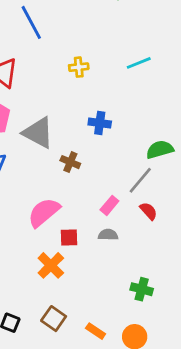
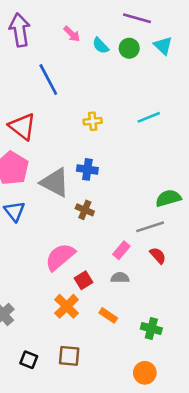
blue cross: (100, 123) -> (87, 169), moved
gray line: (140, 180) -> (150, 227), turned 32
red square: (69, 238) -> (84, 280), turned -30
brown square: (54, 319) -> (69, 356), turned -30
orange rectangle: (96, 331) -> (108, 315), moved

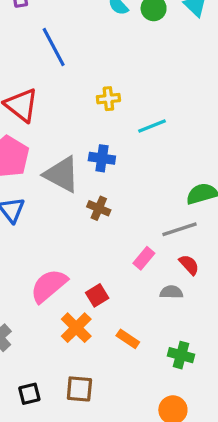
cyan line: (149, 117) -> (152, 126), moved
pink semicircle: (60, 257) -> (49, 286), moved
gray semicircle: (120, 278) -> (171, 292), moved
black square: (29, 360) -> (29, 394), turned -36

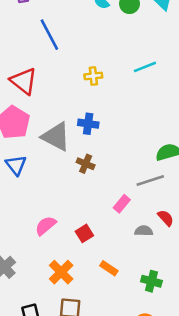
cyan line: (152, 126) -> (145, 67), moved
red semicircle: (189, 265) -> (166, 218), moved
pink semicircle: (49, 286) -> (46, 226), size x0.7
orange cross: (76, 328) -> (61, 272), moved

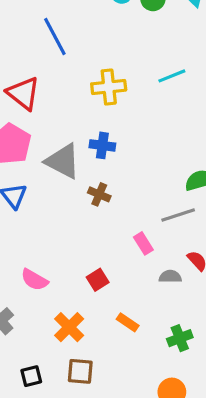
yellow cross: (93, 76) -> (109, 87), size x1.5
pink rectangle: (122, 204) -> (143, 243), turned -72
pink semicircle: (46, 226) -> (34, 280), moved, turned -110
green cross: (151, 281) -> (180, 338), turned -36

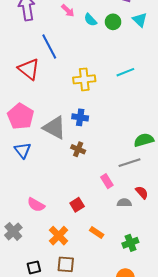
red triangle: (23, 93) -> (29, 69), moved

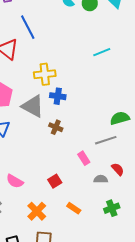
yellow cross: (84, 79) -> (45, 74), moved
green cross: (130, 243) -> (112, 208), moved

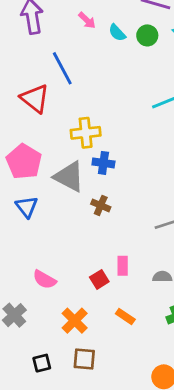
pink rectangle: (84, 158) -> (123, 266), moved, turned 32

